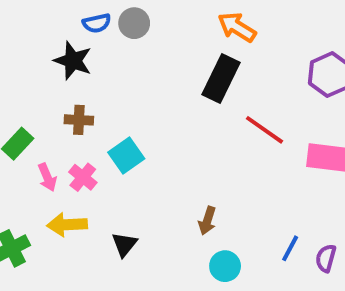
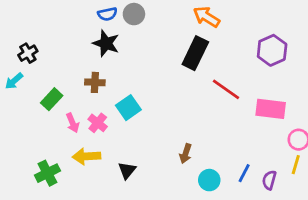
black star: (73, 61) -> (106, 43), moved
cyan circle: (225, 266) -> (209, 180), moved

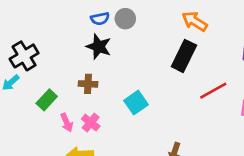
black cross: (28, 53) -> (24, 56), size x1.5
red line: (226, 89) -> (213, 91), turned -64
cyan square: (128, 108) -> (136, 103), moved

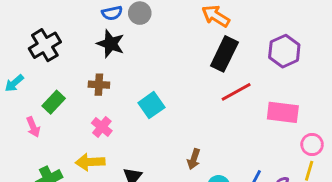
black cross: (24, 56) -> (45, 45), moved
black rectangle: (184, 56) -> (224, 54), moved
pink arrow: (67, 123) -> (33, 127), moved

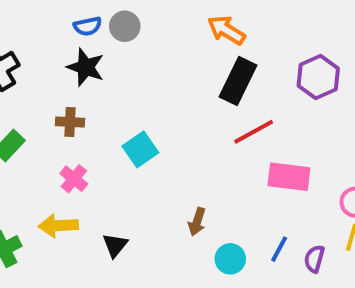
pink rectangle: (283, 112) -> (289, 177), moved

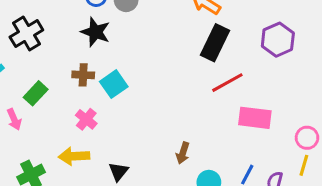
cyan square: (140, 149) -> (114, 84), moved

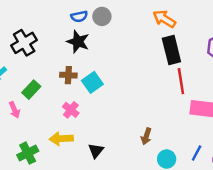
black rectangle: (215, 43) -> (171, 50), turned -40
red line: (227, 83) -> (181, 81), turned -70

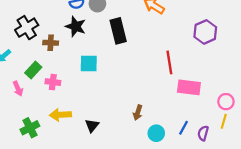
black rectangle: (171, 50) -> (118, 31), moved
brown cross: (68, 75) -> (51, 43), moved
cyan square: (92, 82) -> (89, 64), turned 36
pink cross: (71, 110) -> (53, 82), moved, turned -32

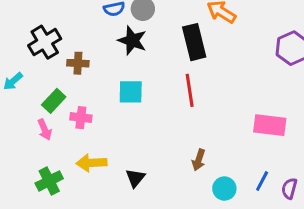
black star: (76, 26) -> (132, 41), moved
black rectangle: (118, 31) -> (194, 42), moved
red line: (169, 62) -> (190, 90), moved
pink arrow: (18, 89) -> (45, 130), moved

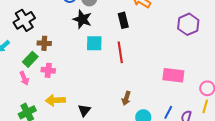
black rectangle: (194, 42) -> (123, 20), size x0.7
brown cross: (78, 63) -> (44, 43), moved
cyan square: (131, 92) -> (94, 43), moved

